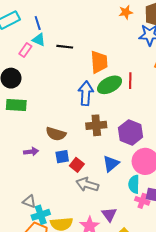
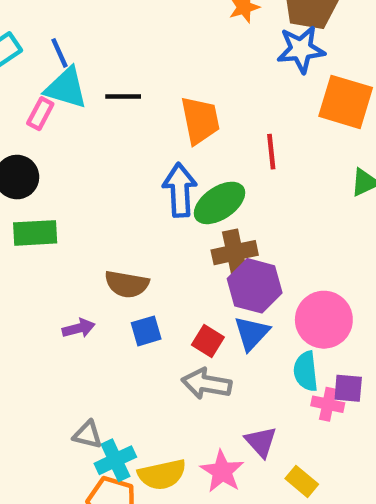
cyan triangle: (39, 40) -> (66, 88), size x1.5
green ellipse: (110, 85) -> (220, 203), moved
brown cross: (96, 125) -> (235, 253), moved
purple hexagon: (131, 132) -> (255, 286), moved
red square: (77, 165) -> (208, 341), moved

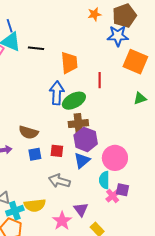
red square: (208, 341) -> (57, 151), moved, turned -32
pink cross: (328, 404) -> (113, 196), turned 32
yellow semicircle: (162, 475) -> (35, 205), moved

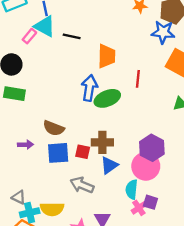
brown cross: (78, 124) -> (102, 142), moved
purple hexagon: (86, 139) -> (152, 148), moved
blue square: (35, 154) -> (58, 153), size x1.5

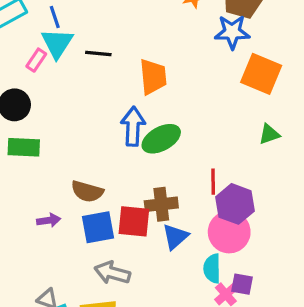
cyan triangle: (45, 26) -> (57, 43), turned 40
red line: (138, 79) -> (213, 182), moved
red square: (83, 152) -> (134, 221), size x1.5
gray arrow: (82, 185) -> (112, 273), moved

